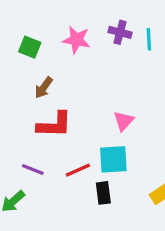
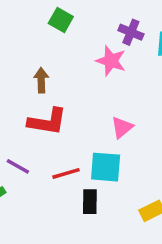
pink star: (76, 40) -> (111, 61), moved
green square: (30, 47) -> (61, 20), moved
brown arrow: (44, 88) -> (41, 80), turned 135

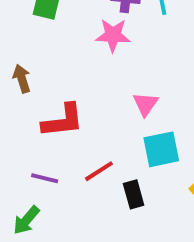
brown arrow: (41, 80) -> (22, 79), moved
cyan square: (106, 167) -> (161, 149), moved

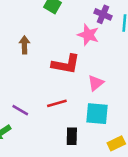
red L-shape: (63, 121) -> (66, 64), moved
red line: (99, 171) -> (57, 103), moved

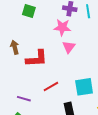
red L-shape: (66, 64) -> (37, 59), moved
pink triangle: (96, 83) -> (69, 47), moved

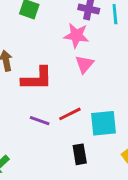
red line: (51, 86) -> (70, 114), moved
purple line: (24, 99) -> (40, 121), moved

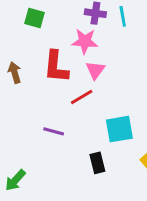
red L-shape: (37, 79) -> (56, 67), moved, turned 100
red line: (70, 114) -> (82, 97), moved

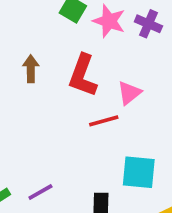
pink star: (85, 41) -> (109, 21), moved
purple line: (54, 131) -> (40, 192), moved, turned -60

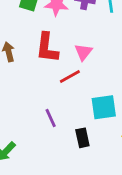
purple line: (40, 192) -> (51, 118), moved, turned -72

